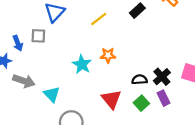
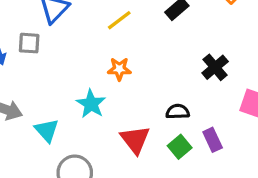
orange star: (108, 55) -> (119, 69), moved
cyan star: (82, 64) -> (91, 104), moved
black cross: (162, 77) -> (215, 67), moved

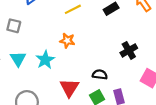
gray square: (29, 43) -> (14, 26), moved
cyan triangle: (47, 130) -> (18, 59), moved

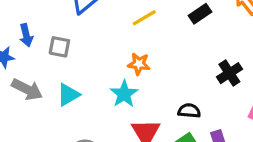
cyan triangle: (18, 59) -> (68, 95), turned 35
cyan star: (45, 60) -> (124, 94), moved

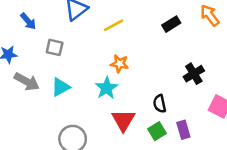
yellow line: (144, 18) -> (113, 25), moved
blue arrow: (26, 35) -> (28, 21), moved, turned -30
black semicircle: (189, 111) -> (160, 104), turned -108

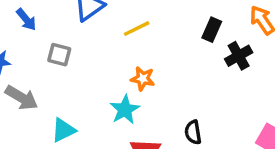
black rectangle: (171, 24) -> (212, 30), turned -36
black cross: (194, 74) -> (239, 56), moved
cyan triangle: (61, 87) -> (63, 130), moved

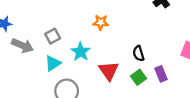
gray square: (59, 55) -> (53, 36), moved, turned -35
cyan star: (125, 110) -> (81, 52), moved

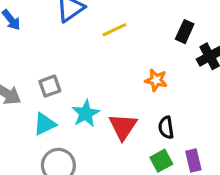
orange star: (101, 22) -> (156, 80), moved
red triangle: (109, 71) -> (123, 127), moved

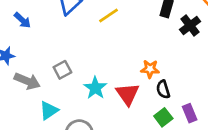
orange star: (156, 80) -> (150, 69), moved
cyan triangle: (45, 124) -> (49, 110), moved

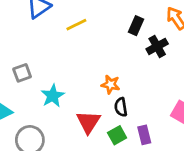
red triangle: (127, 94) -> (88, 122), moved

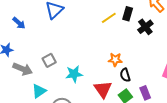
yellow line: (76, 25) -> (109, 18), moved
cyan star: (53, 96) -> (74, 74), turned 30

